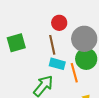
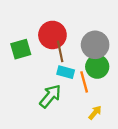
red circle: (59, 23) -> (52, 35), moved, size x1.6

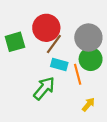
brown line: (60, 51) -> (54, 44), turned 48

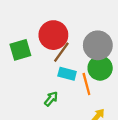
green arrow: (44, 88) -> (51, 99), size x0.6

